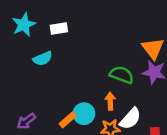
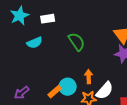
green semicircle: (122, 75) -> (77, 42), moved, turned 36

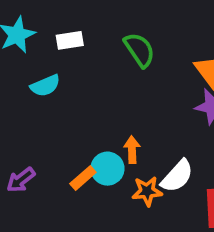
green semicircle: (77, 42) -> (140, 50), moved
orange arrow: (89, 77) -> (132, 150), moved

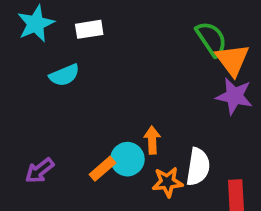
green semicircle: (140, 50) -> (211, 39), moved
white semicircle: (177, 176) -> (198, 167), turned -33

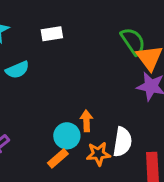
white rectangle: (89, 29) -> (52, 34), moved
orange rectangle: (103, 169) -> (58, 158), moved

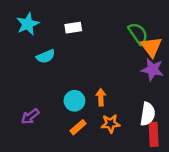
cyan circle: (67, 136) -> (74, 101), moved
white semicircle: (122, 142) -> (148, 114), moved

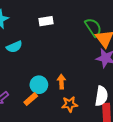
white rectangle: (73, 28) -> (46, 21), moved
orange rectangle: (78, 127) -> (31, 99), moved

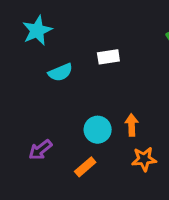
white rectangle: (46, 21) -> (108, 57), moved
orange rectangle: (31, 99) -> (85, 167), moved

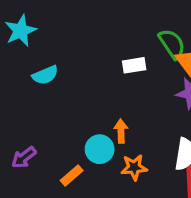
white rectangle: (108, 57) -> (134, 65), moved
cyan circle: (98, 130) -> (100, 149), moved

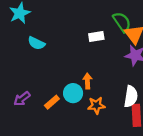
cyan semicircle: (45, 75) -> (36, 43), turned 49
orange rectangle: (72, 176) -> (52, 102), moved

